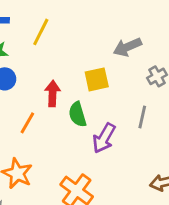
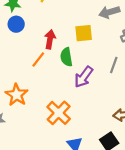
orange line: (27, 123) -> (38, 60), moved

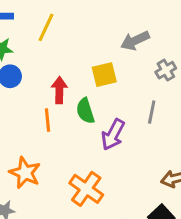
orange line: (38, 60) -> (48, 120), turned -35

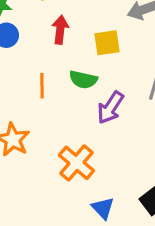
red arrow: (59, 90) -> (60, 30), moved
green semicircle: (85, 111) -> (83, 80), turned -65

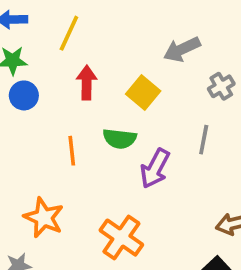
yellow square: (107, 43) -> (143, 93), turned -36

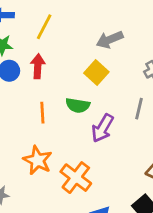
gray arrow: (182, 49) -> (110, 40), moved
red arrow: (87, 83) -> (38, 66), moved
orange star: (44, 218) -> (38, 160), moved

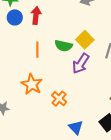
yellow square: (96, 72) -> (85, 40), moved
orange cross: (76, 178) -> (59, 99), size x0.7

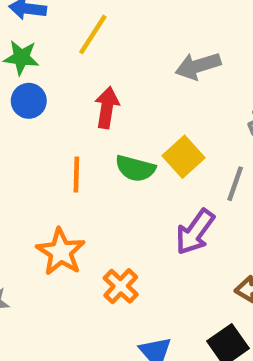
red arrow: (36, 15) -> (107, 108), moved
purple arrow: (81, 64) -> (195, 232), moved

